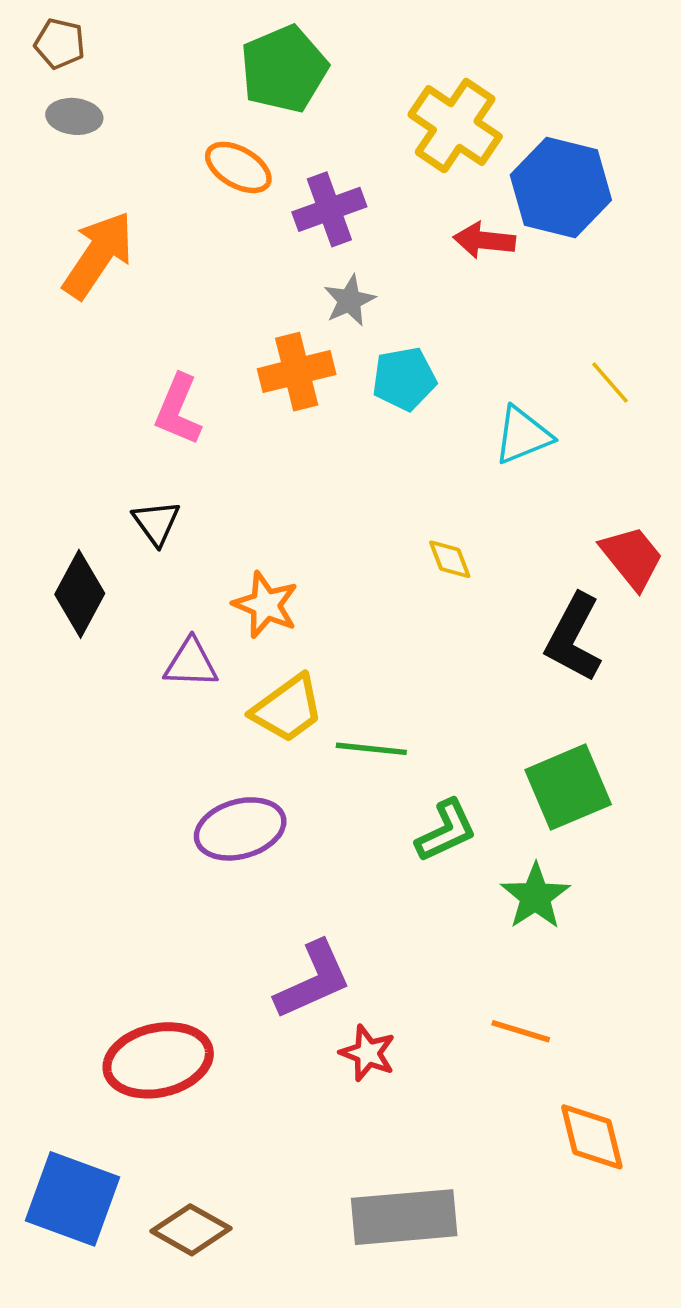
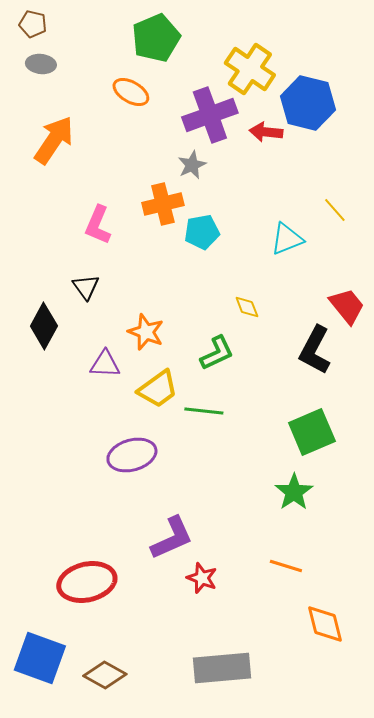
purple cross: (329, 209) -> (210, 115), moved, size x1.4
cyan pentagon: (404, 379) -> (202, 232), moved
green L-shape: (446, 831) -> (217, 353), moved

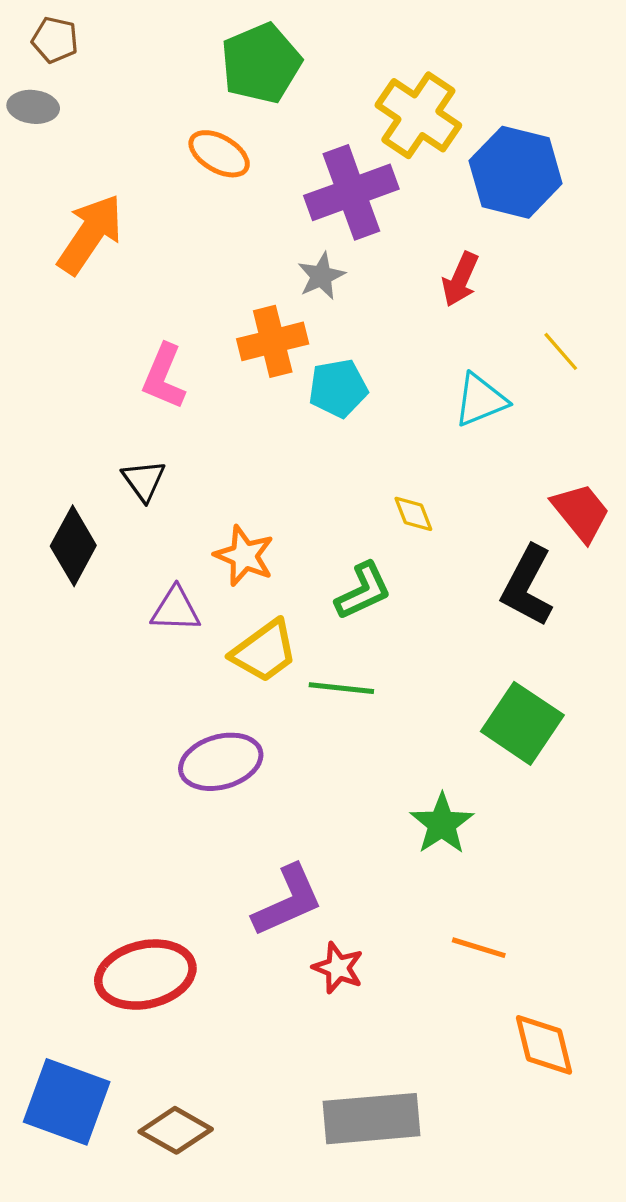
gray ellipse: (41, 64) -> (33, 107), moved
red arrow: (266, 132) -> (460, 279), moved, turned -72
green square: (312, 432) -> (522, 723), turned -33
green star: (294, 492) -> (442, 824), moved

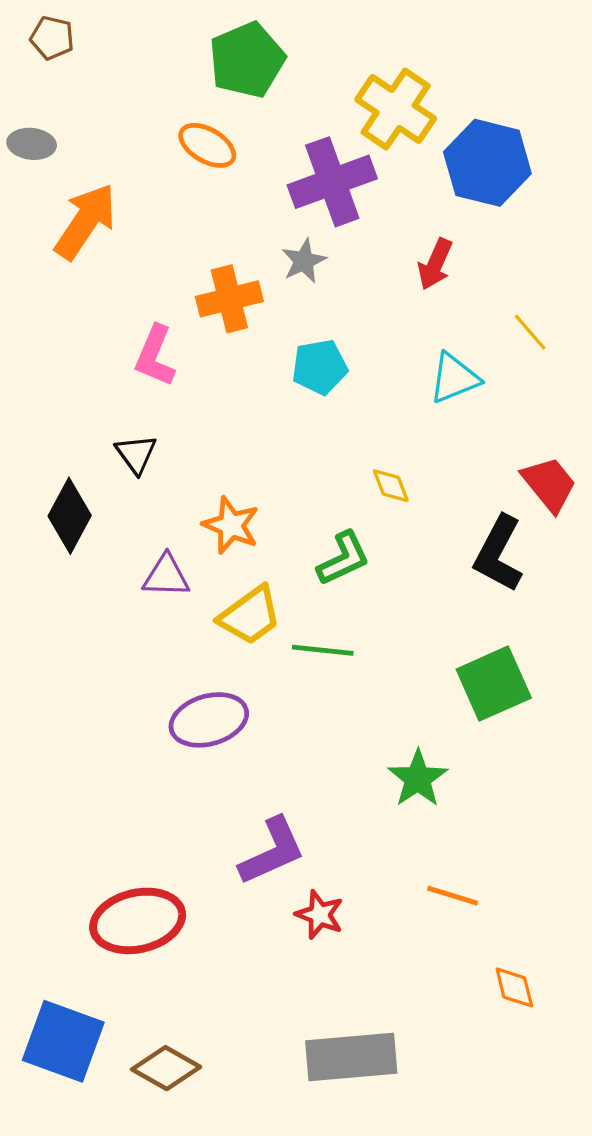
gray ellipse: (33, 107) -> (32, 144), moved
orange cross: (273, 341) -> (229, 299), moved
green square: (522, 723) -> (494, 684), turned 32
orange diamond: (544, 1045) -> (514, 987), size x0.7

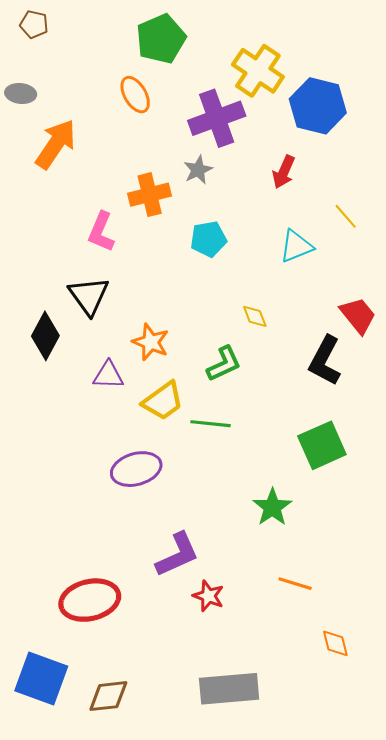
orange ellipse: (207, 145) -> (135, 95), turned 30
black triangle: (136, 454) -> (89, 296), size x1.5
brown diamond: (166, 1068) -> (108, 696), turned -36

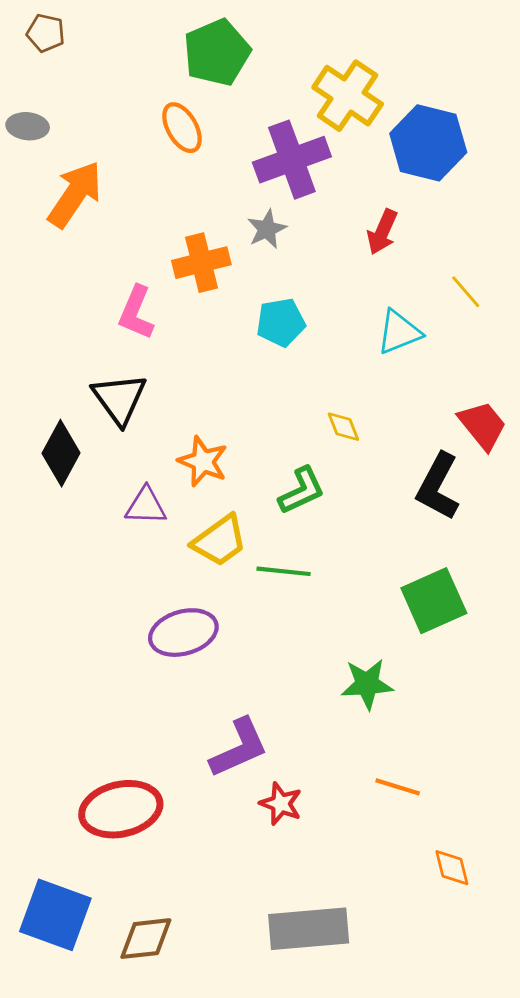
green star: (272, 507) -> (367, 684), turned 30

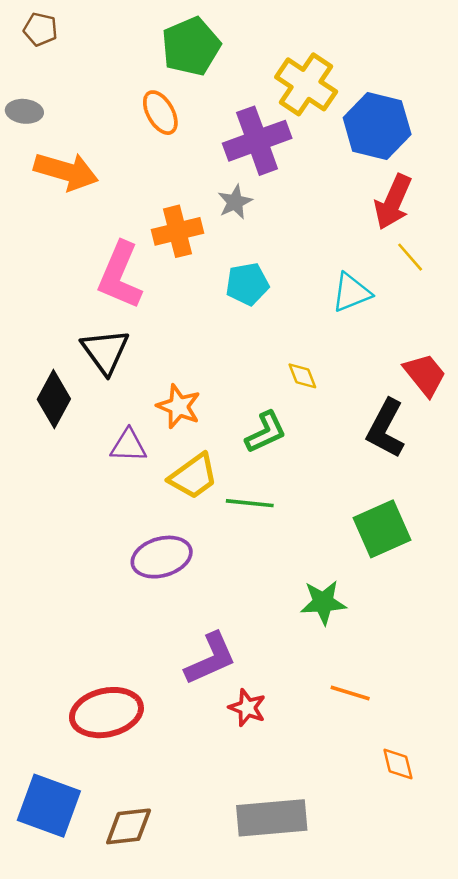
orange arrow: (75, 194) -> (66, 171), turned 72
red arrow: (382, 232) -> (393, 202), moved, size x1.4
pink L-shape: (136, 313) -> (120, 275), size x1.4

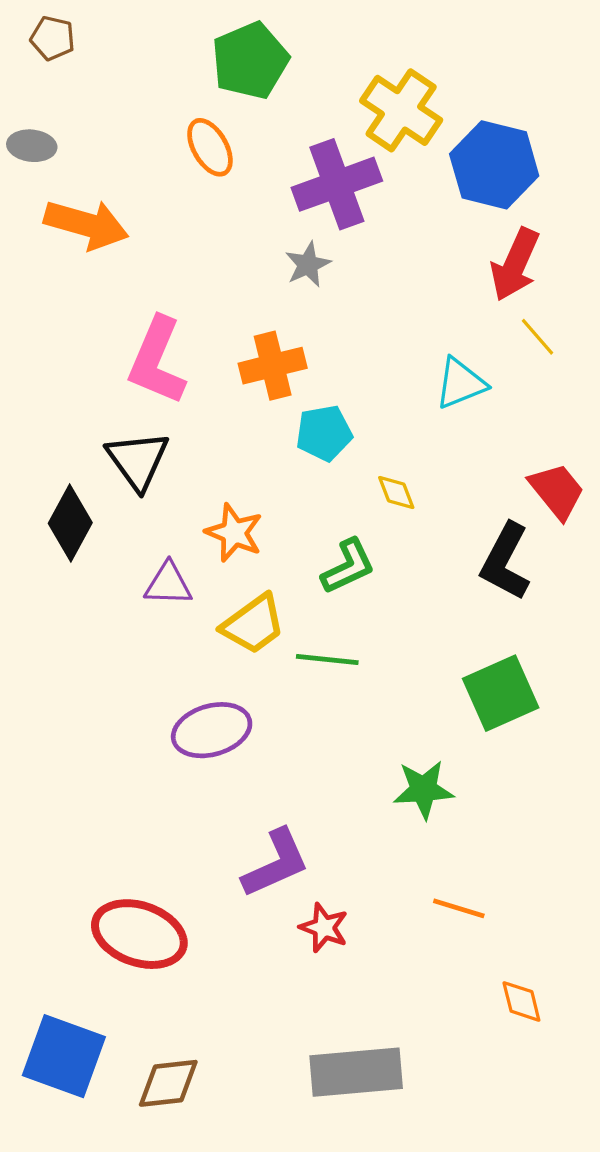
orange cross: (177, 231) -> (273, 366), moved
cyan pentagon: (247, 284) -> (324, 433), moved
red ellipse: (106, 713) -> (139, 934), turned 32

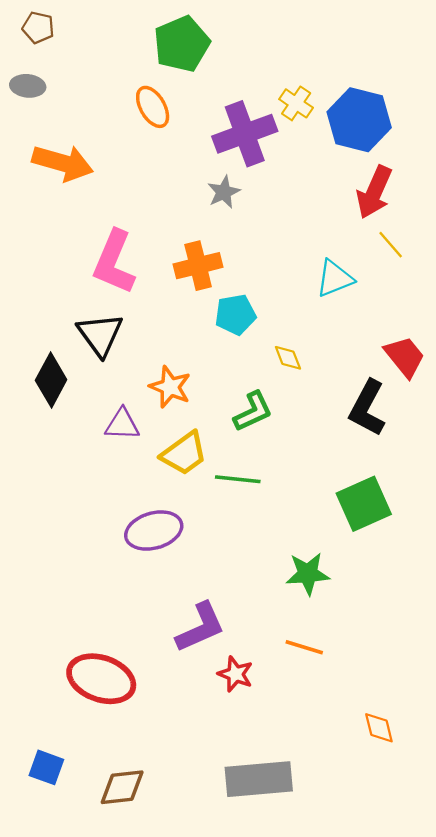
yellow cross: (401, 110) -> (296, 103), moved, size x0.6
gray ellipse: (32, 146) -> (28, 86), moved
orange line: (459, 908) -> (304, 647), moved
blue square: (64, 1056) -> (46, 767), size x0.6

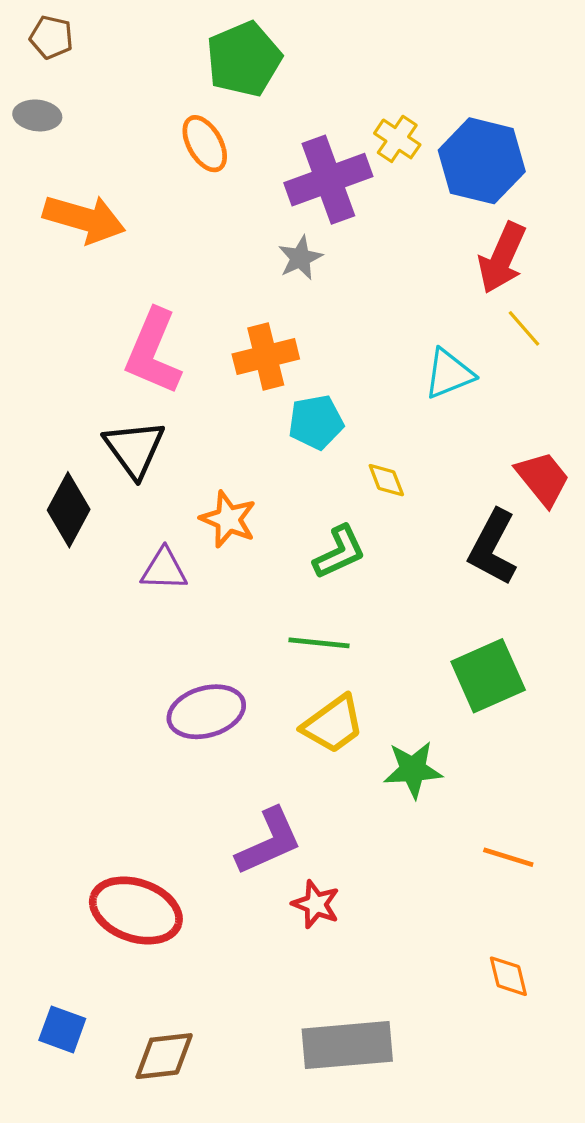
yellow trapezoid: (184, 454) -> (333, 724), moved
orange line: (304, 647) -> (508, 857), moved

